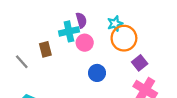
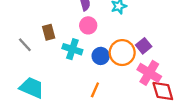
cyan cross: (69, 31) -> (72, 49), moved, turned 30
orange circle: (124, 38) -> (122, 53), moved

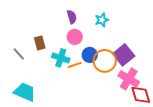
purple square: (144, 46) -> (124, 55), size x1.5
blue circle: (101, 56) -> (90, 55), moved
orange line: (95, 90) -> (75, 65), moved, turned 48

